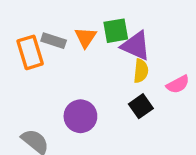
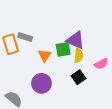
green square: (116, 31) -> (63, 49), moved
orange triangle: (85, 37) -> (45, 56), moved

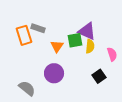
pink semicircle: (101, 64) -> (112, 54), turned -80
black square: (79, 77) -> (99, 76), moved

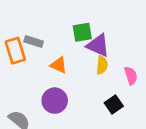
green square: (75, 40) -> (82, 32), moved
orange triangle: (57, 46) -> (59, 65), turned -40

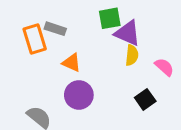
orange triangle: (59, 65) -> (71, 63), moved
pink semicircle: (131, 76) -> (164, 67), turned -30

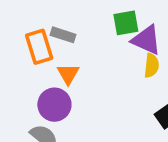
orange triangle: (71, 63) -> (68, 74), moved, turned 36
purple circle: (79, 95) -> (54, 105), moved

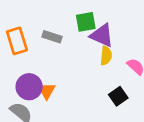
gray rectangle: (63, 35) -> (52, 37), moved
orange triangle: (68, 74) -> (47, 91), moved

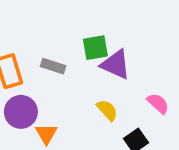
yellow semicircle: (106, 56) -> (107, 110), moved, turned -48
purple circle: (29, 87) -> (21, 112), moved

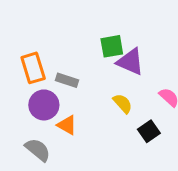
gray rectangle: (53, 66) -> (67, 80), moved
orange triangle: (46, 134) -> (67, 125), turned -30

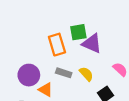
orange rectangle: (33, 68) -> (57, 45), moved
gray rectangle: (67, 80) -> (64, 73), moved

